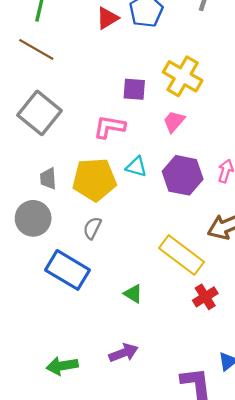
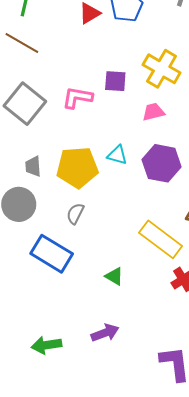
pink trapezoid: (174, 122) -> (153, 112), turned 35
pink L-shape: (109, 127) -> (77, 98), moved

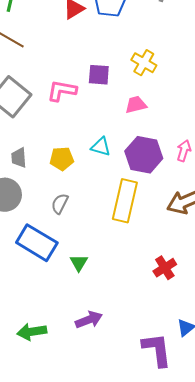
yellow cross: (162, 69) -> (144, 63), size x0.7
yellow pentagon: (77, 167) -> (62, 159), size x0.6
yellow rectangle: (161, 239) -> (125, 201), moved, turned 66
green triangle: (114, 276) -> (79, 263), moved, turned 30

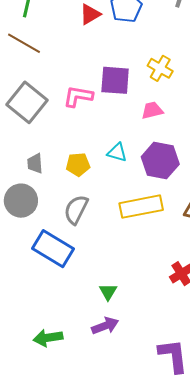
purple square: (99, 75) -> (115, 80), size x1.4
yellow rectangle: (125, 201) -> (141, 207), turned 66
gray semicircle: (60, 204) -> (76, 210), size x1.4
green triangle: (79, 263) -> (108, 292), moved

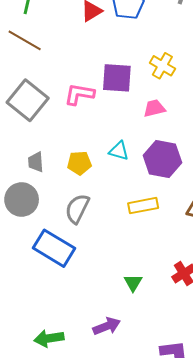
yellow rectangle: (141, 207) -> (143, 206), size x0.7
green triangle: (108, 292) -> (133, 283), moved

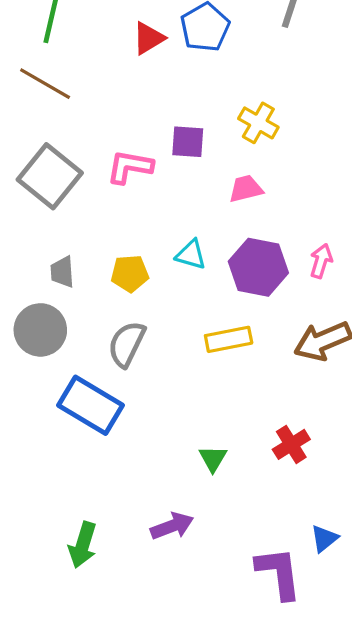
purple square: (117, 78) -> (188, 142), size x0.7
green arrow: (49, 338) -> (83, 545), turned -64

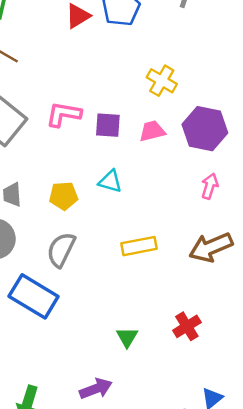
purple square: (188, 142) -> (108, 125), moved
purple hexagon: (258, 267) -> (205, 129), moved

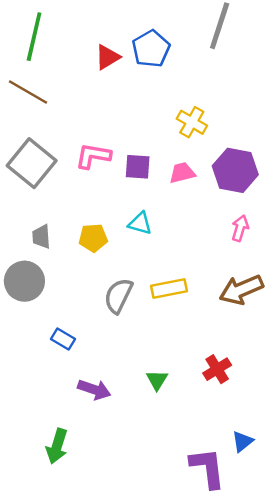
gray semicircle: (61, 250) -> (118, 296), moved
blue rectangle: (34, 296) -> (63, 339), size x0.5
purple arrow: (96, 389) -> (94, 390), moved, turned 40

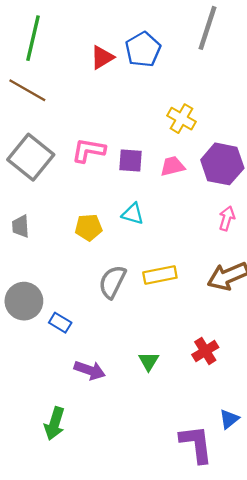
gray trapezoid: (41, 237) -> (21, 226), moved
gray circle: (24, 281) -> (24, 301), moved

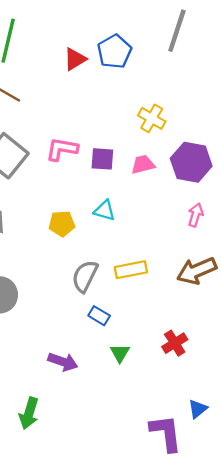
blue rectangle: (60, 323) -> (99, 316), moved

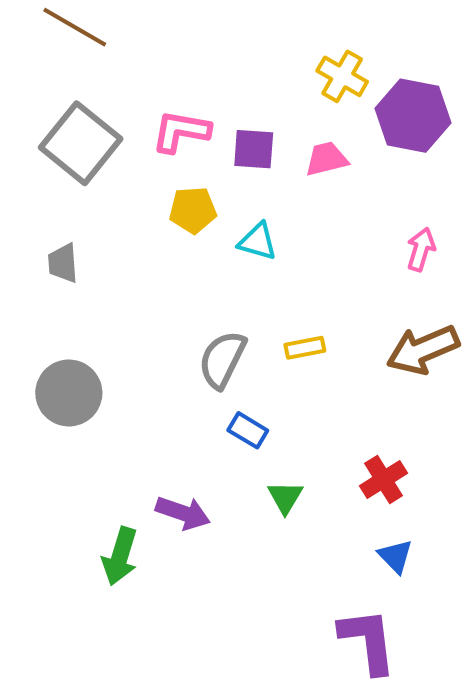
purple hexagon: (191, 162) -> (413, 116), moved
yellow pentagon: (62, 224) -> (193, 210), moved
yellow rectangle: (131, 270) -> (305, 348), size x0.7
blue triangle: (198, 409) -> (395, 556), moved, turned -35
green arrow: (29, 413) -> (120, 556), moved

